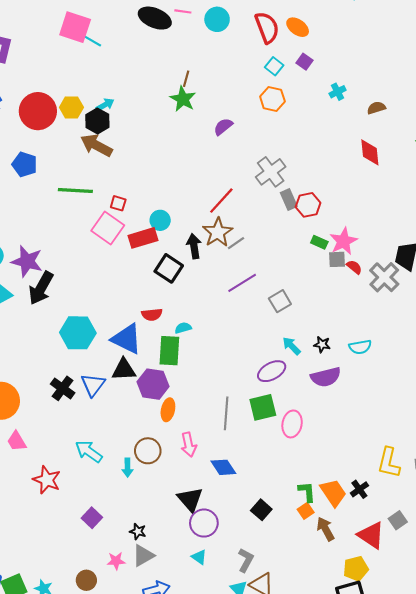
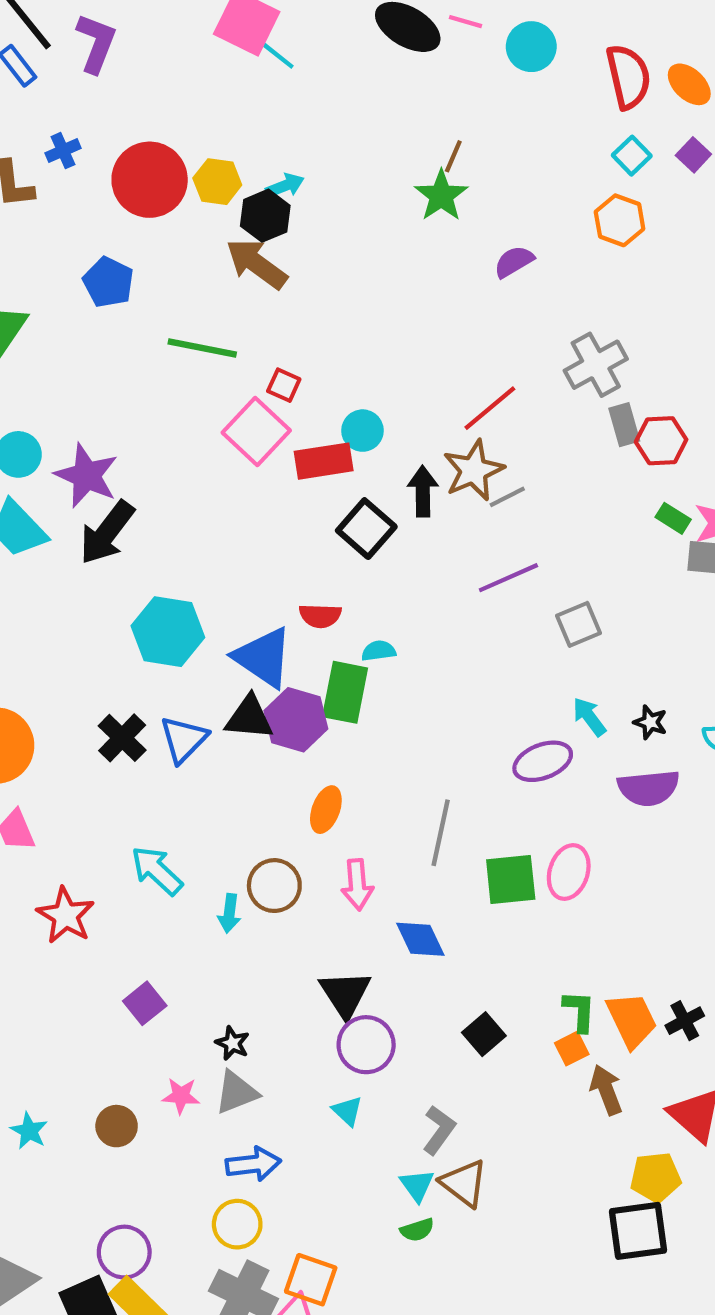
purple hexagon: (153, 384) -> (296, 720), moved
green square: (263, 407) -> (511, 879), moved

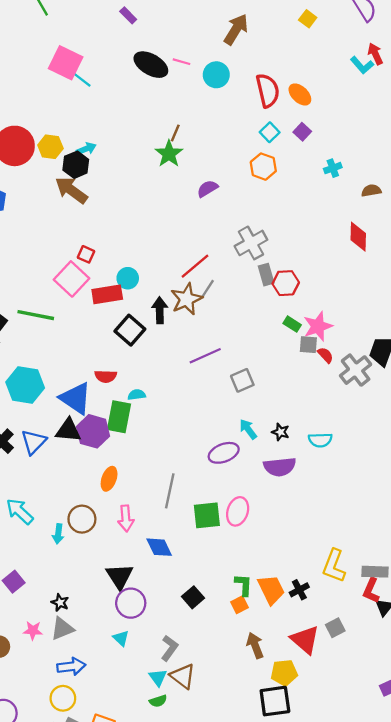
green line: (202, 348) -> (36, 315), moved
gray line: (507, 497) -> (208, 289), moved, turned -30
brown arrow: (606, 1090) -> (255, 645), moved

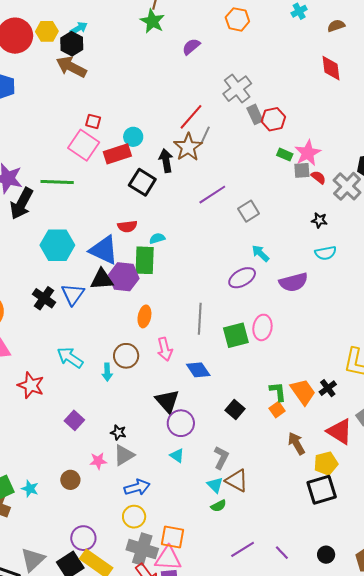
black star: (280, 432) -> (319, 220), moved

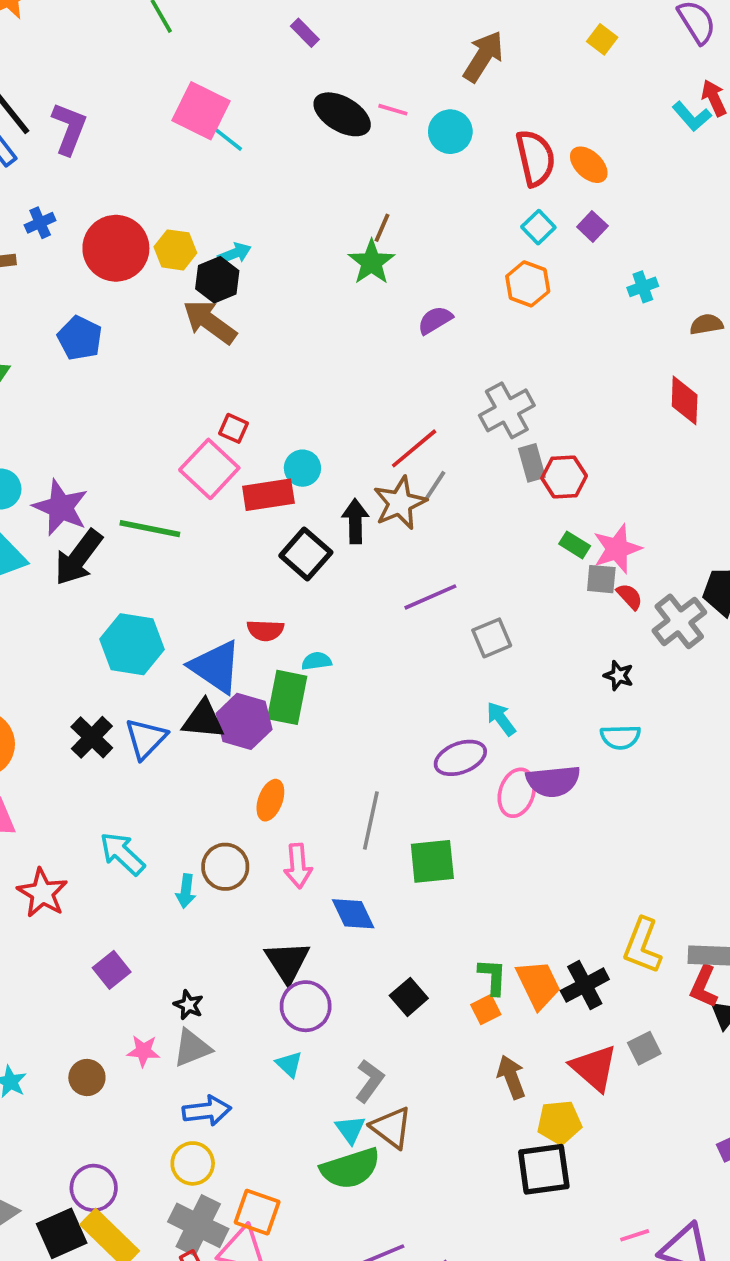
pink ellipse: (262, 327) -> (517, 793), moved
black cross: (328, 388) -> (585, 985), size x1.4
green semicircle: (219, 506) -> (350, 1168), size x2.0

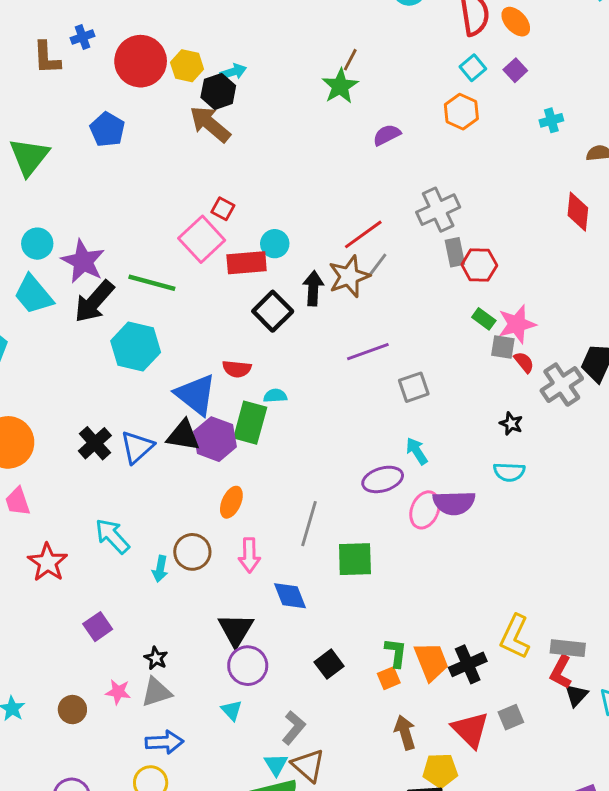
cyan hexagon: (132, 644) -> (136, 347), moved

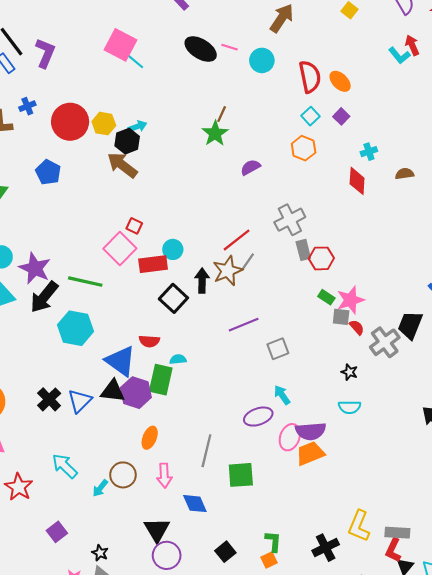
red diamond: (578, 212) -> (357, 181), moved
cyan arrow: (160, 569) -> (100, 488), turned 30
orange trapezoid: (431, 661) -> (310, 453), moved, turned -88

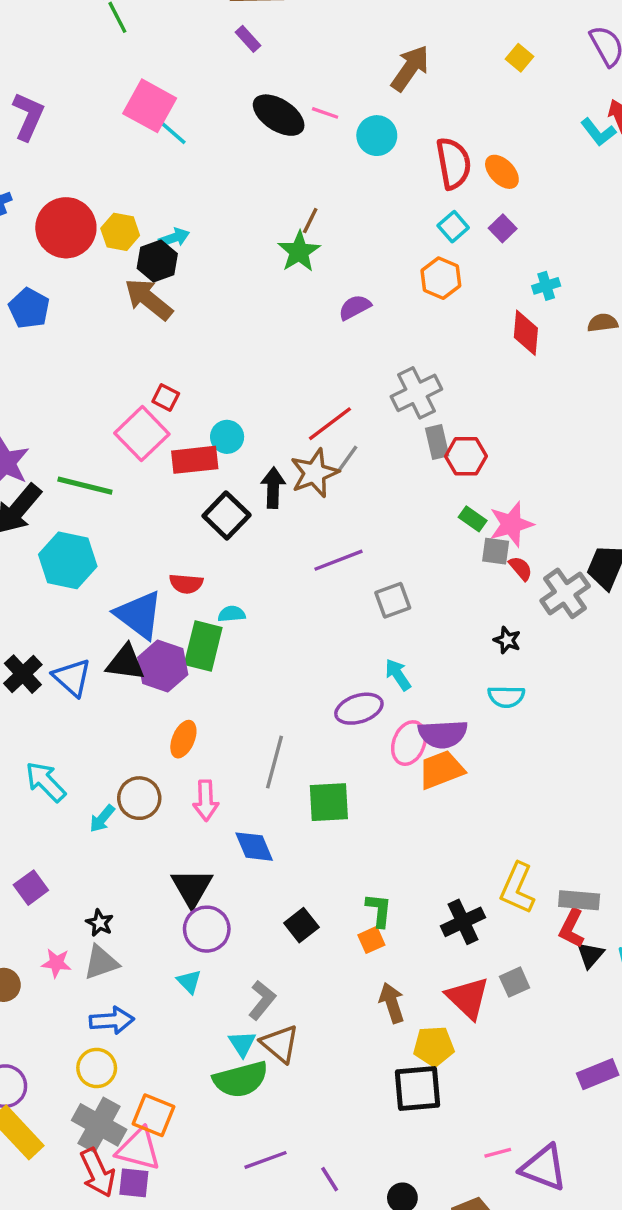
blue triangle: (80, 401) -> (72, 677), turned -35

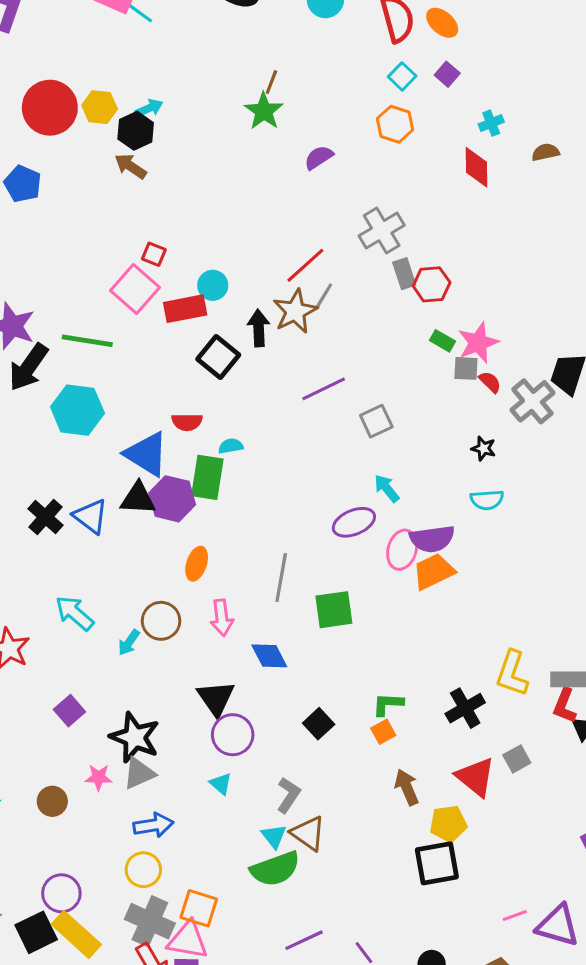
brown arrow: (149, 299) -> (131, 166), size x0.7
green L-shape: (379, 910) -> (388, 704), turned -88
black star: (100, 923) -> (135, 737), size x2.0

